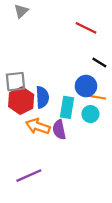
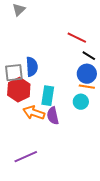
red line: (86, 28) -> (77, 38), moved
blue circle: (86, 86) -> (87, 74), moved
blue semicircle: (42, 97) -> (32, 67), moved
cyan rectangle: (67, 107) -> (48, 96), moved

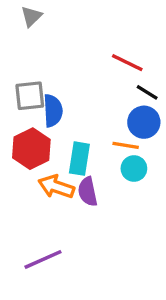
gray square: (14, 73) -> (30, 96), moved
orange line: (87, 87) -> (126, 145), moved

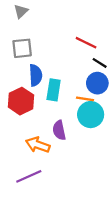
gray square: (30, 96) -> (22, 48), moved
cyan rectangle: (79, 159) -> (54, 90), moved
cyan circle: (134, 168) -> (91, 115), size x1.5
orange arrow: (56, 187) -> (38, 145), moved

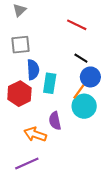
red line: (86, 43) -> (77, 25), moved
black line: (100, 63) -> (81, 58), moved
orange line: (85, 99) -> (79, 92), turned -63

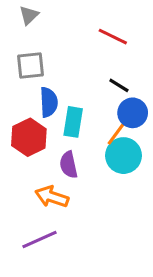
purple semicircle: (55, 121) -> (69, 165), moved

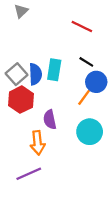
gray square: (30, 66) -> (17, 74), moved, turned -35
cyan rectangle: (73, 122) -> (54, 70), moved
cyan circle: (123, 156) -> (90, 132), moved
orange arrow: (52, 197) -> (38, 143), turned -115

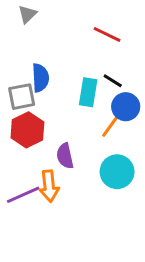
cyan rectangle: (54, 70) -> (88, 92), moved
gray square: (17, 74) -> (22, 97), turned 30
blue semicircle: (35, 74) -> (40, 78), moved
purple line: (29, 174) -> (23, 195), moved

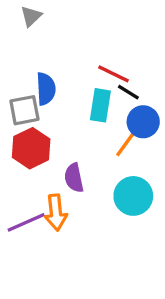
red line: (107, 34) -> (114, 74), moved

